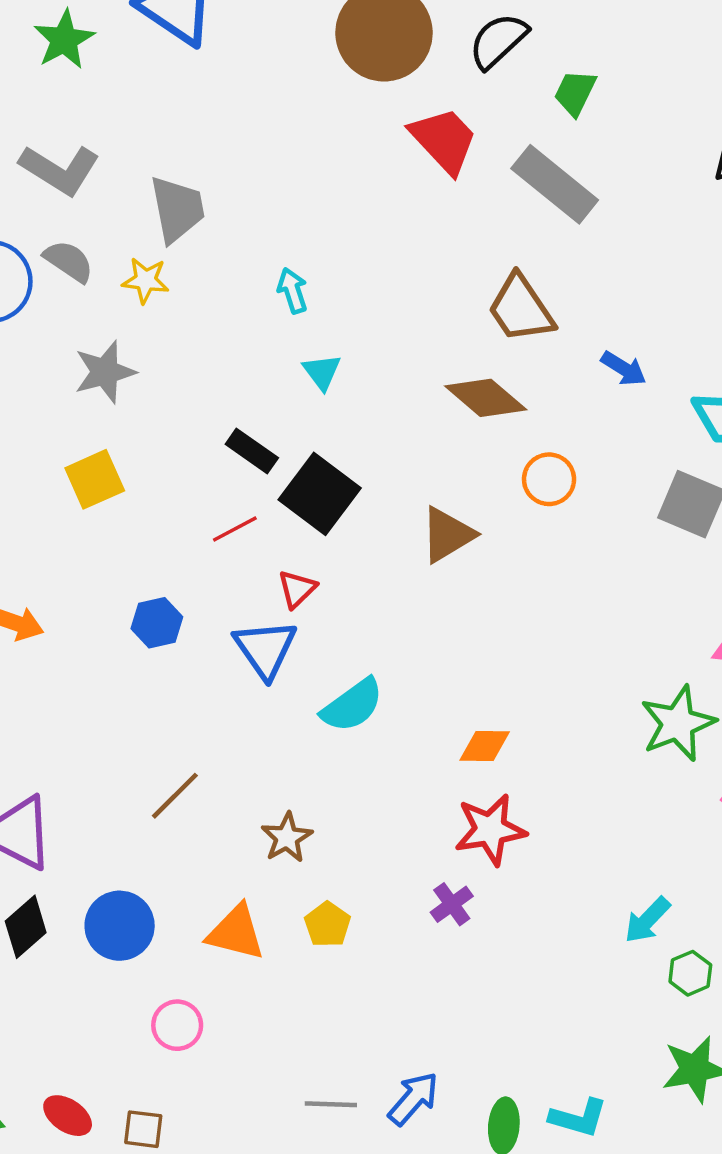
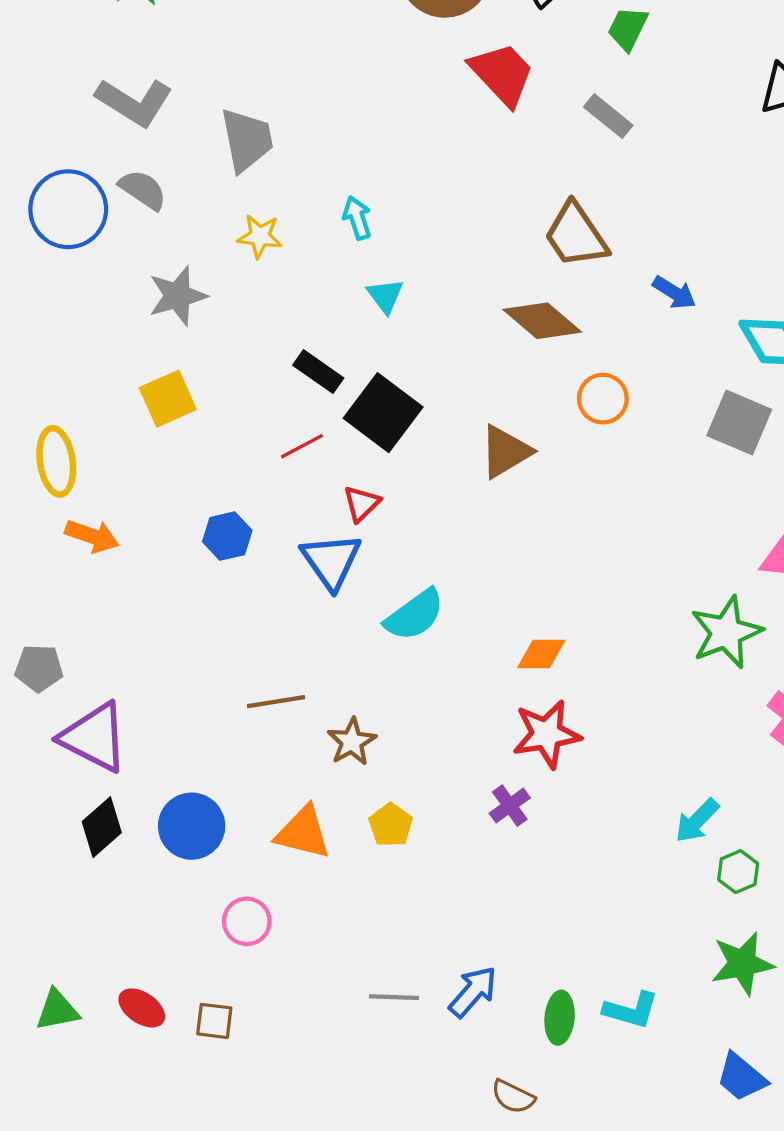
gray rectangle: (555, 184) -> (608, 116), size x0.6
yellow star: (146, 280) -> (260, 236), moved
brown line: (175, 796) -> (276, 702), moved, turned 36

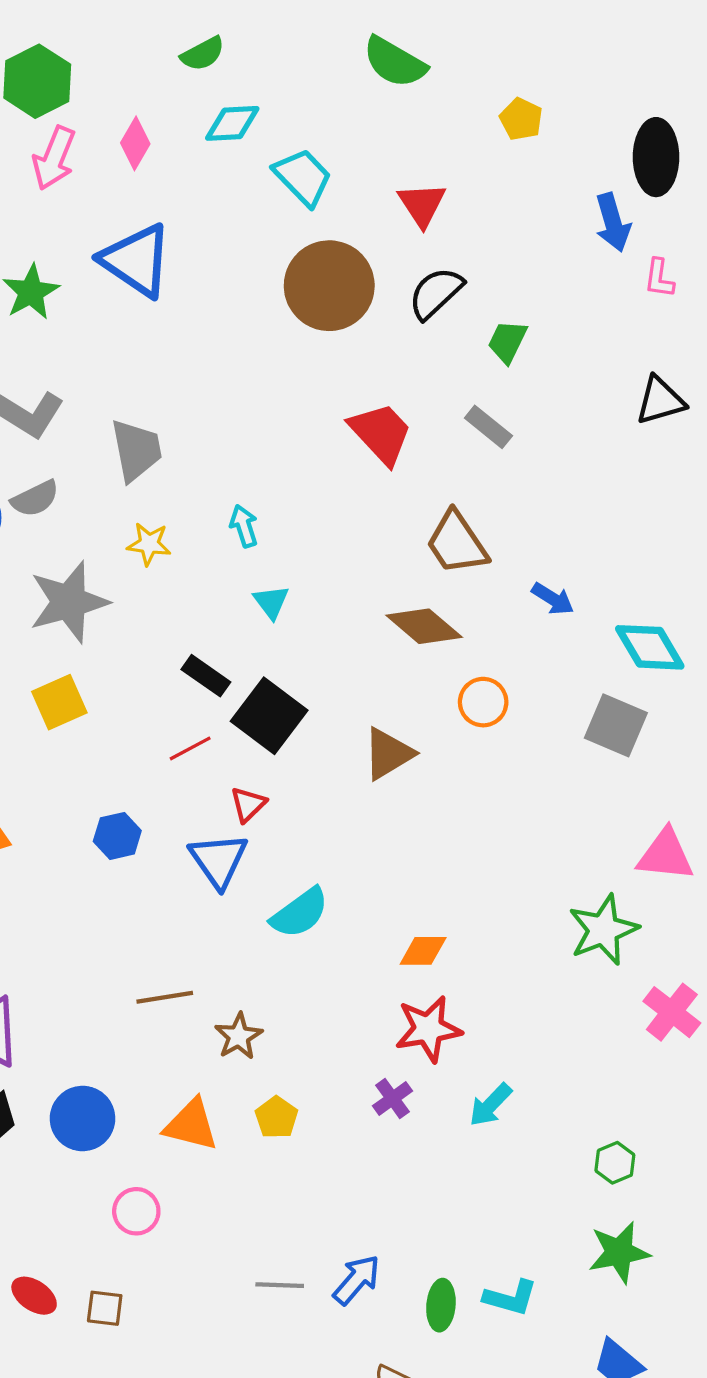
red trapezoid: (502, 74) -> (381, 433), moved
gray semicircle: (143, 190) -> (35, 499), turned 120
gray star: (177, 296) -> (69, 602), size x1.4
cyan arrow: (697, 821) -> (491, 1105), moved

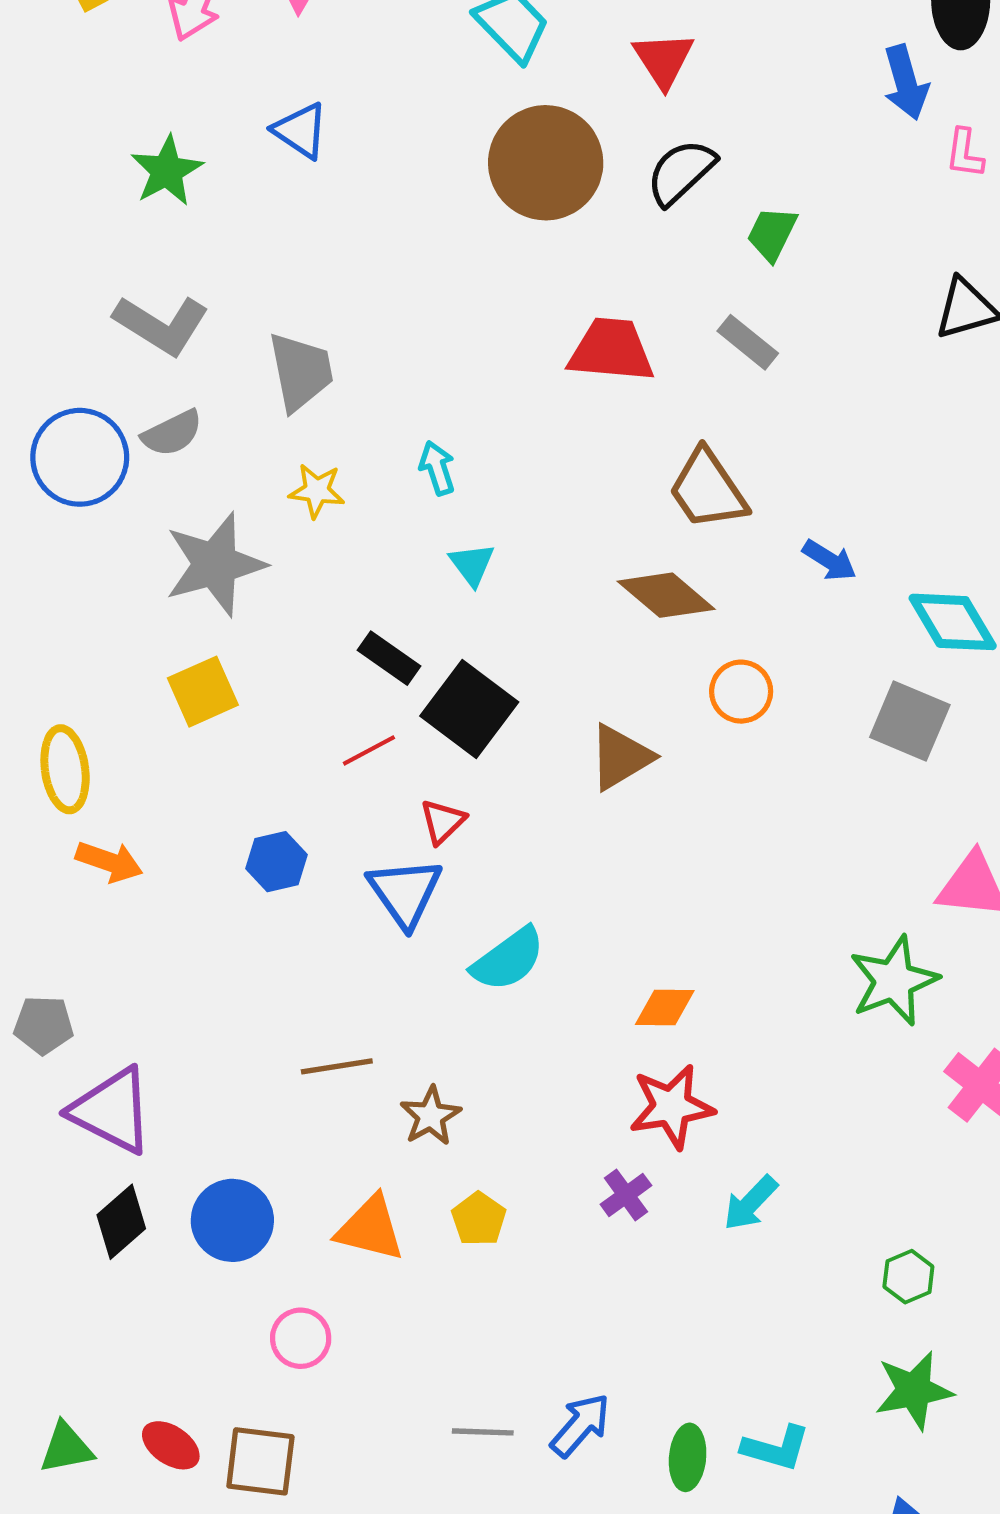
blue triangle: (136, 260) -> (301, 131), size x0.6
red trapezoid: (381, 433) -> (611, 350), turned -42
brown square: (105, 1308) -> (260, 1461), size x1.5

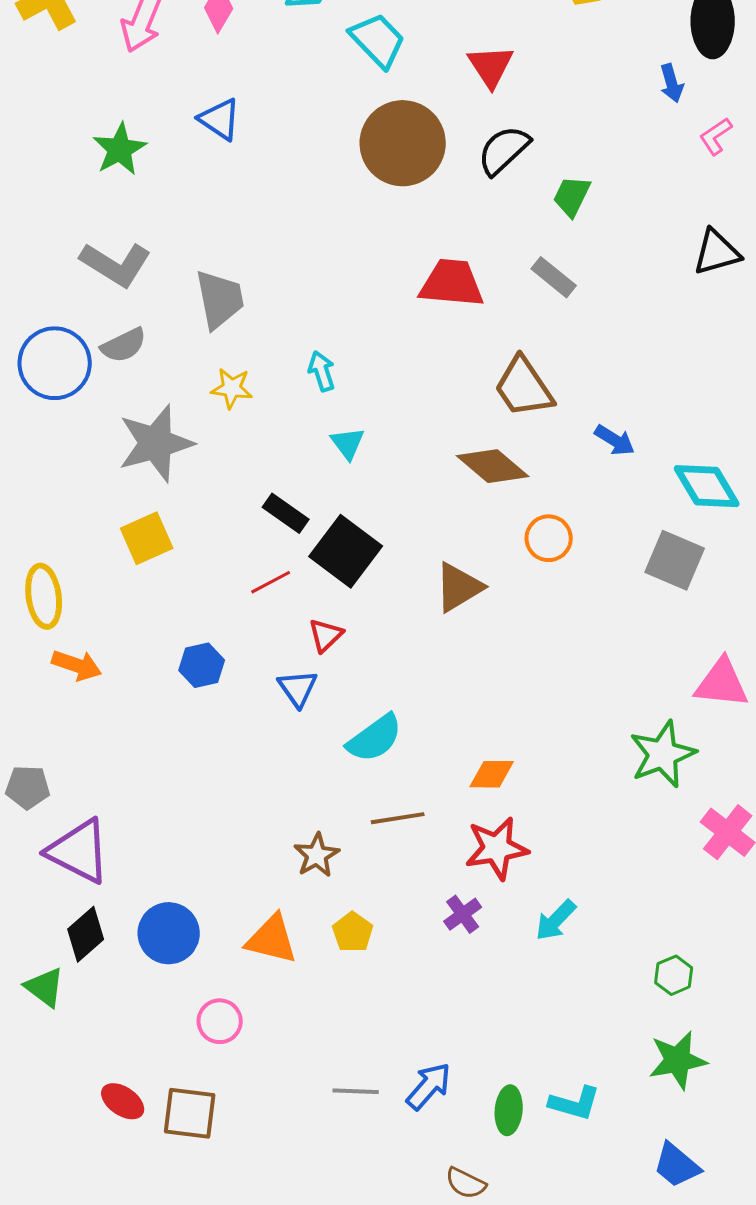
blue arrow: (906, 82) -> (672, 83), size x0.7
pink L-shape: (965, 153) -> (716, 136), turned 48
blue triangle: (405, 892) -> (298, 688), size x0.7
brown line: (337, 1066) -> (398, 818), moved
green triangle: (66, 1448) -> (45, 987), moved, turned 48

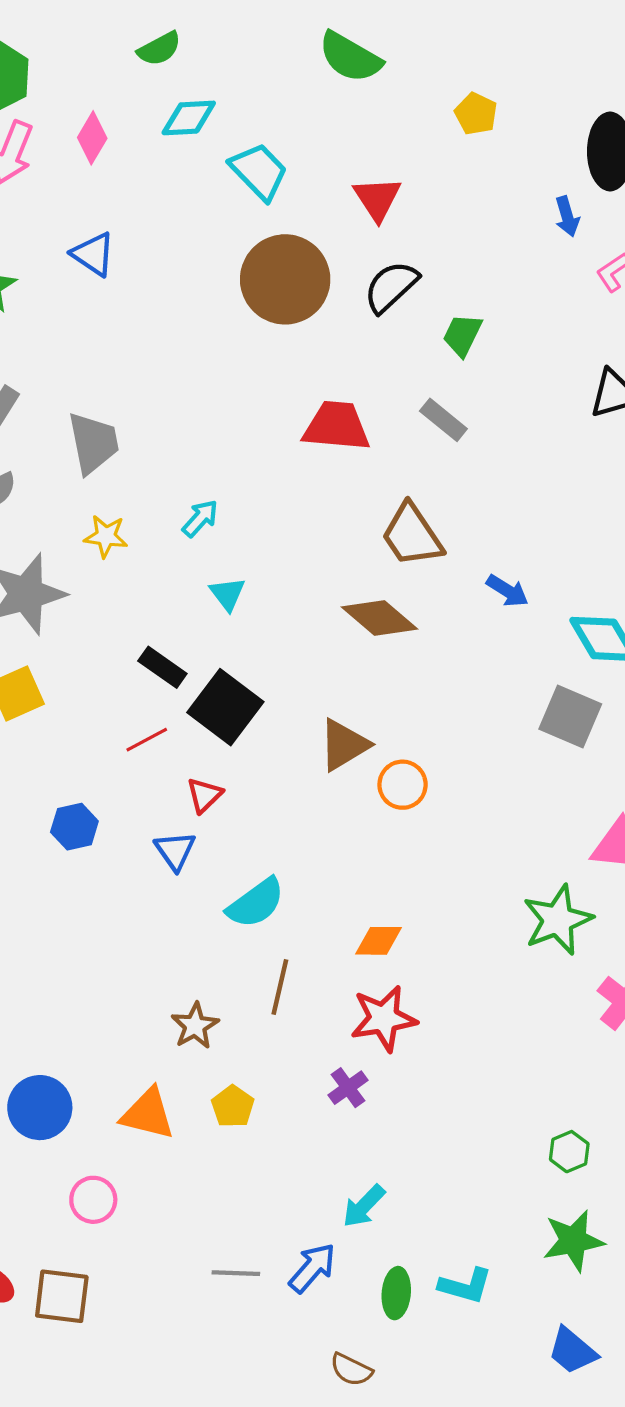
cyan arrow: (322, 371) -> (200, 518), turned 60
orange circle: (549, 538) -> (403, 785), moved
brown line: (398, 818) -> (280, 987), turned -68
cyan arrow: (556, 920) -> (364, 1206), moved

